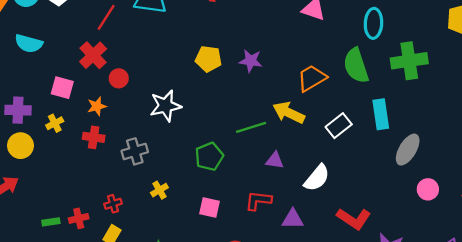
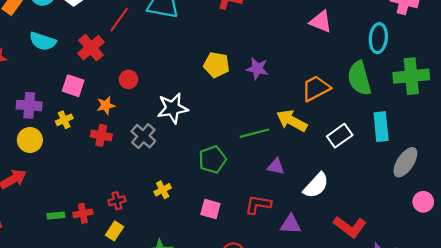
red cross: (93, 55) -> (91, 48), moved
gray cross: (135, 151) -> (143, 136), moved, turned -35

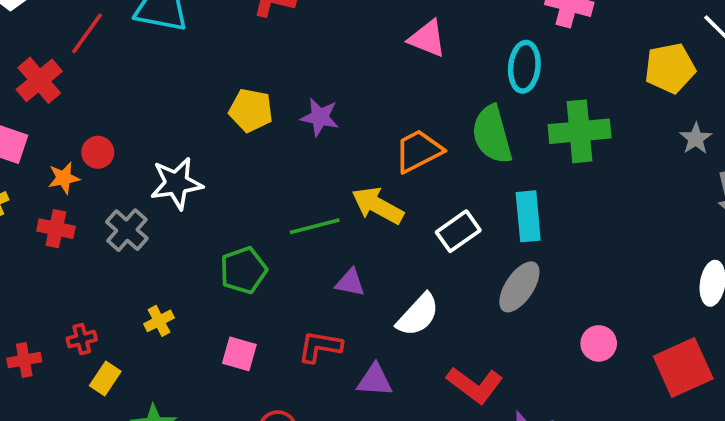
red circle: (128, 79) -> (98, 152), moved
gray ellipse: (405, 162) -> (519, 287), moved
yellow rectangle: (115, 231) -> (105, 378), moved

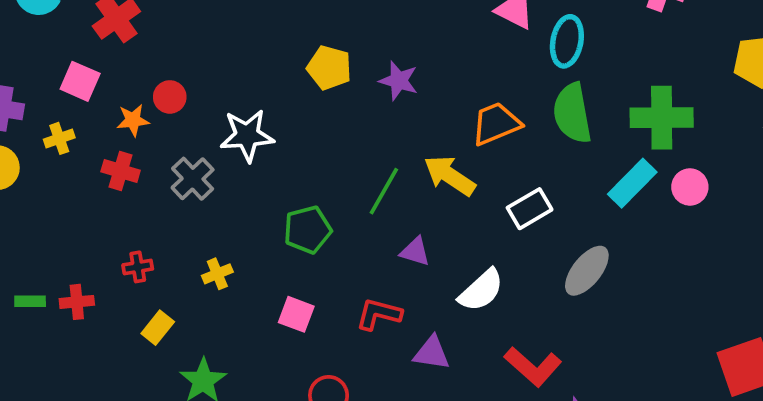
cyan ellipse: (524, 67) -> (567, 41), moved
cyan rectangle: (528, 216) -> (632, 183), moved, turned 45
green line: (315, 226) -> (384, 191), turned -51
red cross: (82, 339) -> (138, 267), moved
pink circle: (599, 343) -> (690, 187), moved

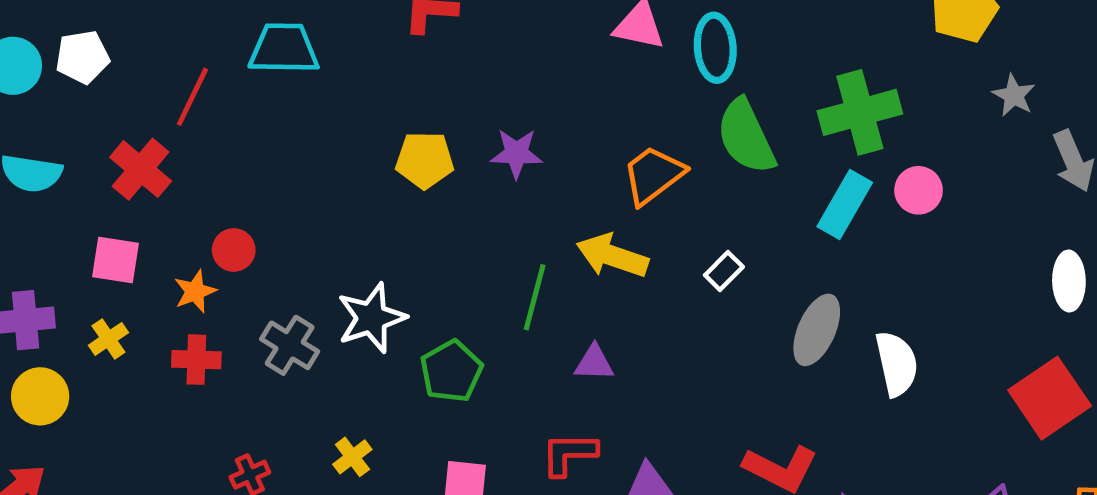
white star: (247, 135) -> (371, 318), moved
white rectangle: (530, 209) -> (724, 271), size x0.7
white semicircle: (481, 290) -> (897, 364), moved, turned -45

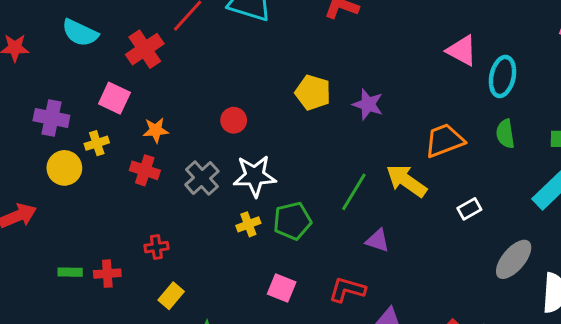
green semicircle: (746, 137) -> (505, 134), size x0.6
red circle: (234, 250) -> (234, 120), moved
yellow circle: (40, 396) -> (64, 168), moved
yellow cross: (352, 457) -> (248, 224), moved

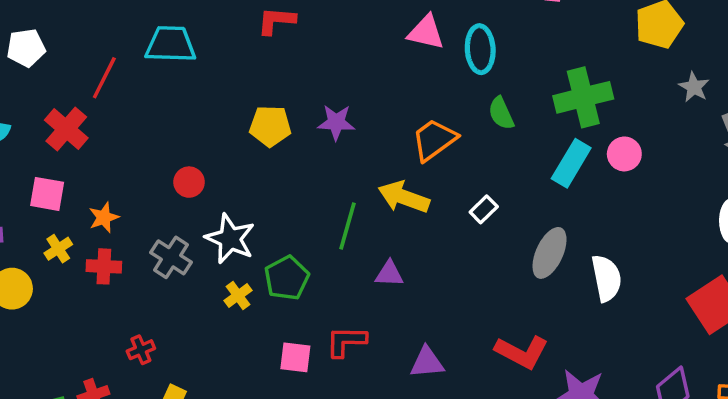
yellow cross: (97, 143) -> (58, 249), moved
white star: (255, 176) -> (230, 239), turned -30
red L-shape: (347, 290) -> (346, 341), moved

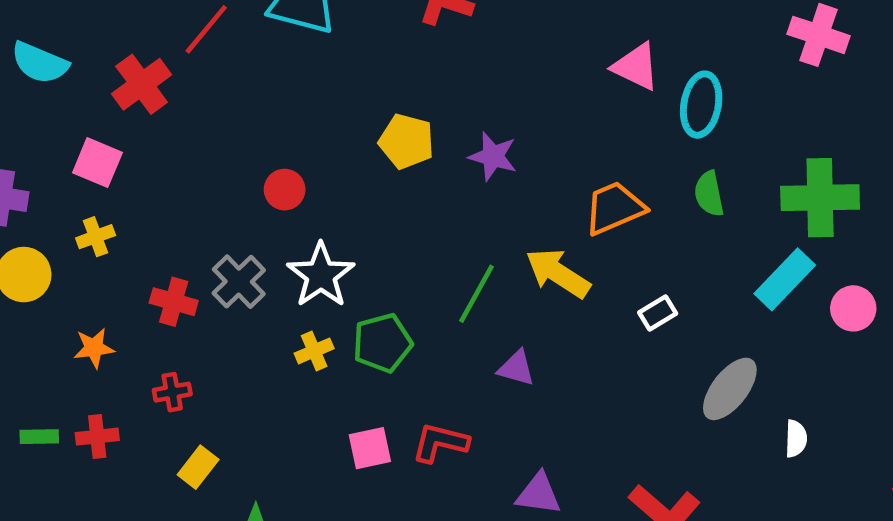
pink circle: (624, 154) -> (853, 308), moved
orange star: (104, 218) -> (94, 348), moved
red cross: (104, 266) -> (174, 302), moved
white semicircle: (606, 278) -> (796, 439), size x0.6
pink square: (295, 357) -> (370, 448), turned -32

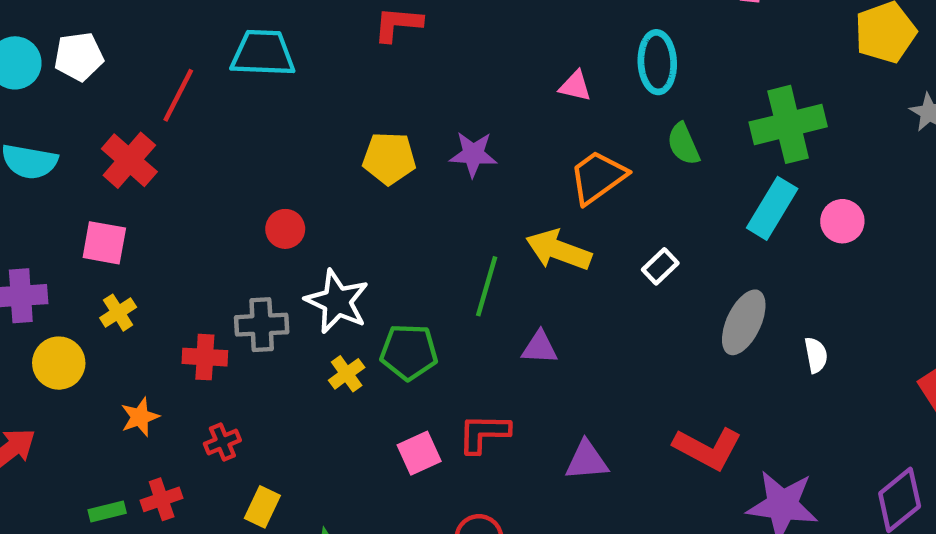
pink triangle: (636, 67) -> (575, 86), moved, size x0.7
gray cross: (239, 282) -> (262, 325), turned -36
green pentagon: (382, 343) -> (409, 352), turned 30

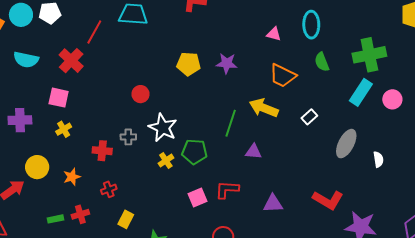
orange trapezoid: (598, 177) -> (283, 76), turned -120
gray cross: (262, 325) -> (128, 137), size x0.7
yellow circle: (59, 363) -> (37, 167), moved

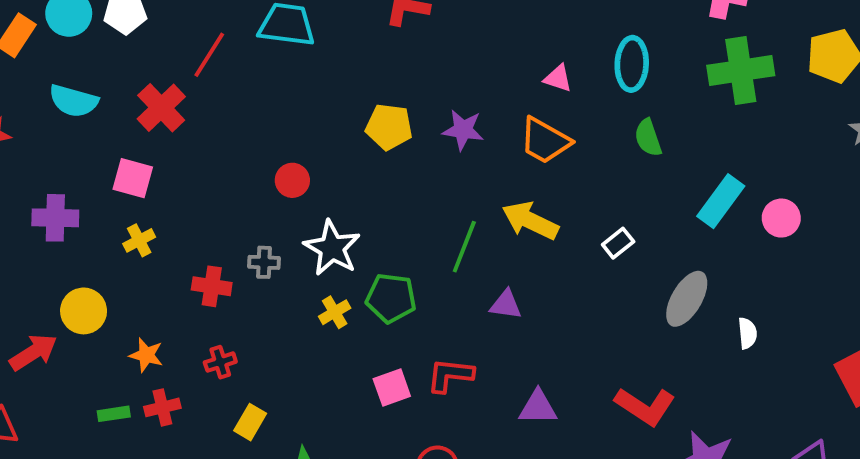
green cross: (369, 55) -> (741, 71), moved
orange trapezoid: (283, 76) -> (545, 141), moved
orange star: (72, 177) -> (146, 355), moved, turned 30

